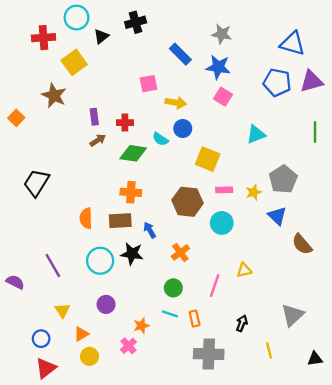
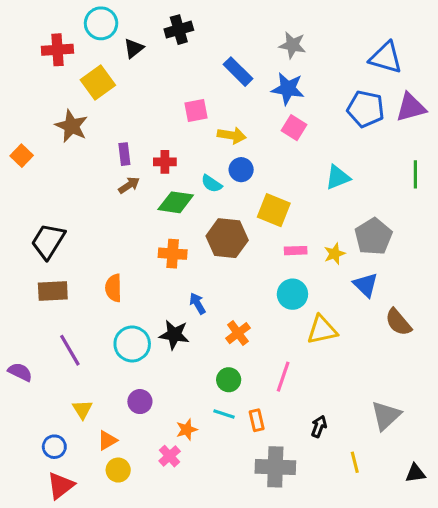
brown hexagon: (187, 202) -> (227, 238), moved
brown rectangle: (120, 221) -> (53, 291), moved
yellow triangle: (244, 270) -> (322, 330), moved, size x1.5

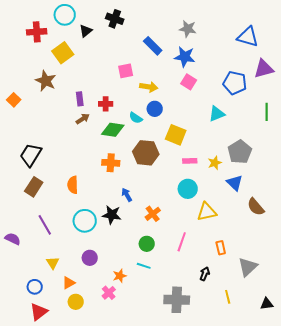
black cross: (179, 30) -> (115, 19), turned 36
blue pentagon: (366, 109) -> (235, 83), moved
brown rectangle: (53, 291) -> (34, 187), turned -54
orange rectangle: (257, 420) -> (221, 248), moved

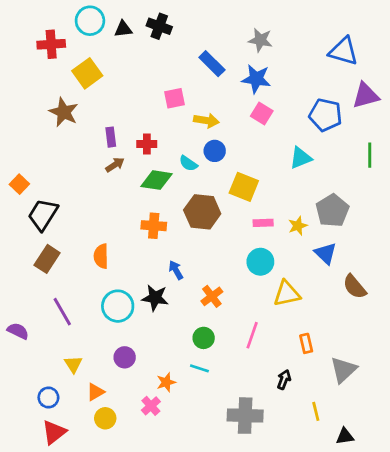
black triangle: (86, 31) -> (123, 29), moved, turned 32
orange square: (14, 100) -> (19, 184), moved
black triangle: (267, 304) -> (345, 436), moved

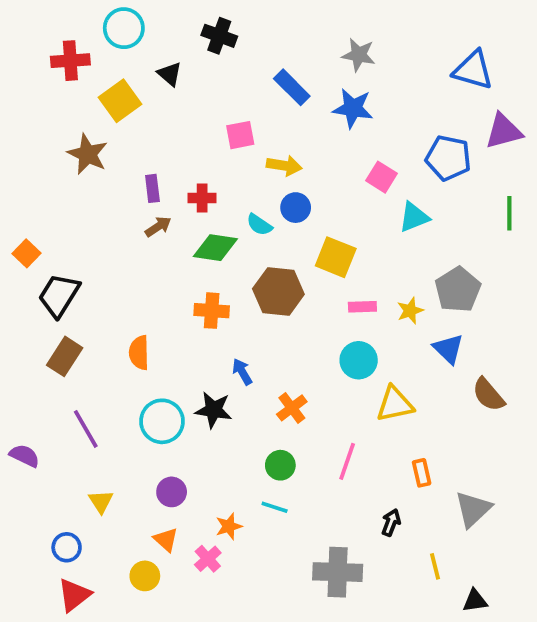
black triangle: (123, 29) -> (170, 74), moved, turned 48
pink square: (262, 114) -> (381, 177), moved
orange triangle: (96, 392) -> (166, 540), moved, turned -48

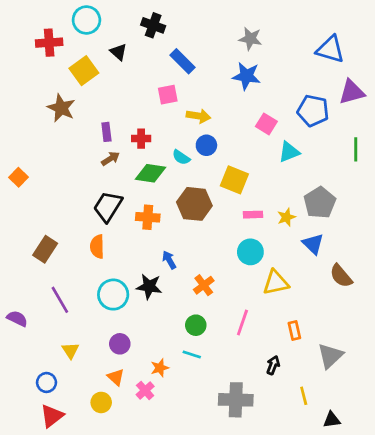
blue rectangle: (292, 87) -> (182, 61), moved
black trapezoid: (59, 295) -> (108, 207), moved

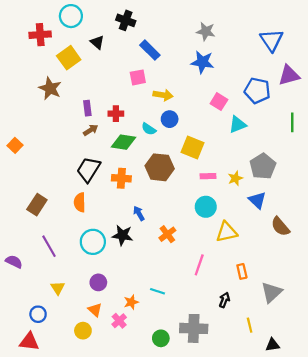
blue triangle: (330, 49) -> (272, 40), turned 40
green circle: (196, 325) -> (161, 338), moved
red triangle: (52, 416) -> (29, 342), moved, turned 45

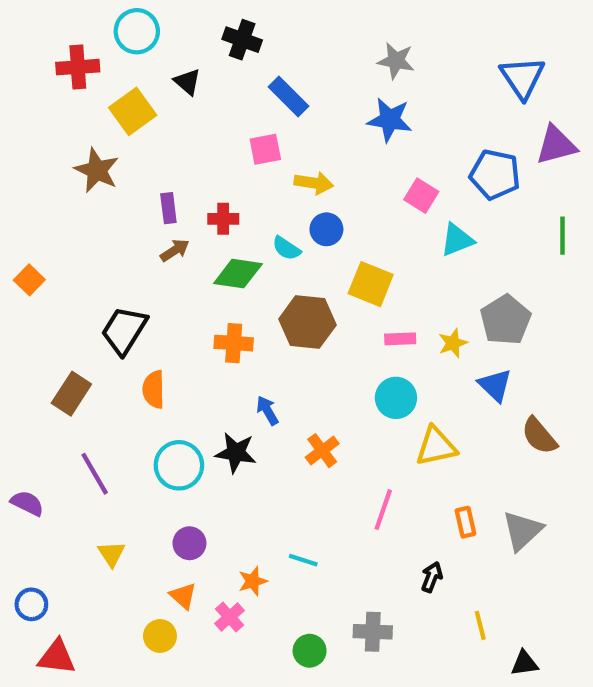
black trapezoid: (88, 170) -> (124, 330), moved
gray triangle: (272, 292) -> (522, 531), moved
blue circle: (38, 314) -> (31, 604), moved
gray cross: (194, 328) -> (373, 632), size x0.7

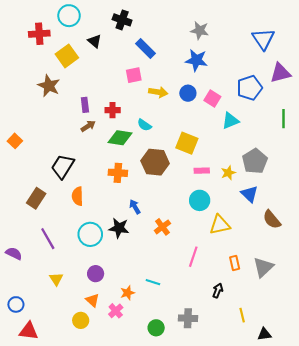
blue pentagon: (495, 175) -> (250, 88), turned -30
blue circle: (326, 229) -> (188, 93), moved

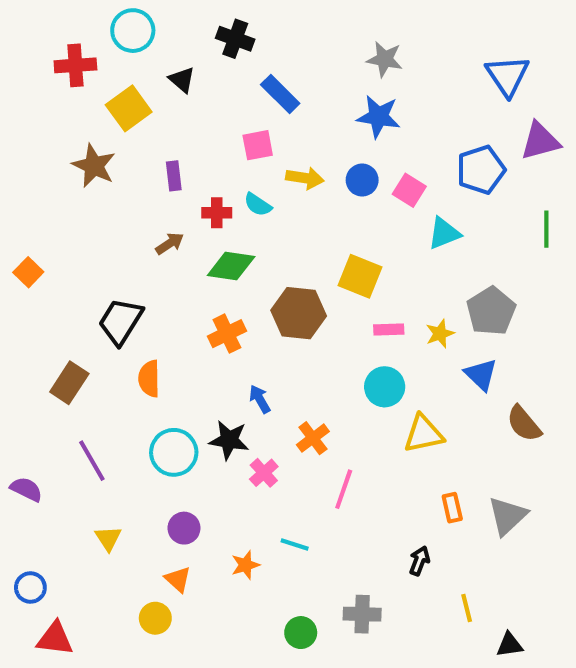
purple rectangle: (85, 105) -> (174, 176), moved
cyan semicircle: (144, 125) -> (258, 205), moved
orange cross: (118, 173) -> (227, 334), turned -30
pink line: (193, 257) -> (344, 489), moved
pink cross: (116, 311) -> (264, 473), moved

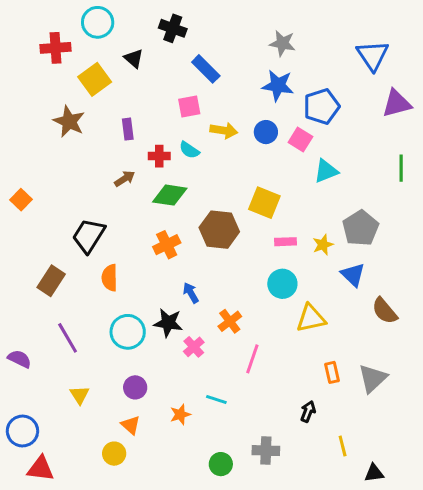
blue pentagon: (481, 170) -> (321, 106), moved
blue circle: (30, 587) -> (22, 431), size x1.4

